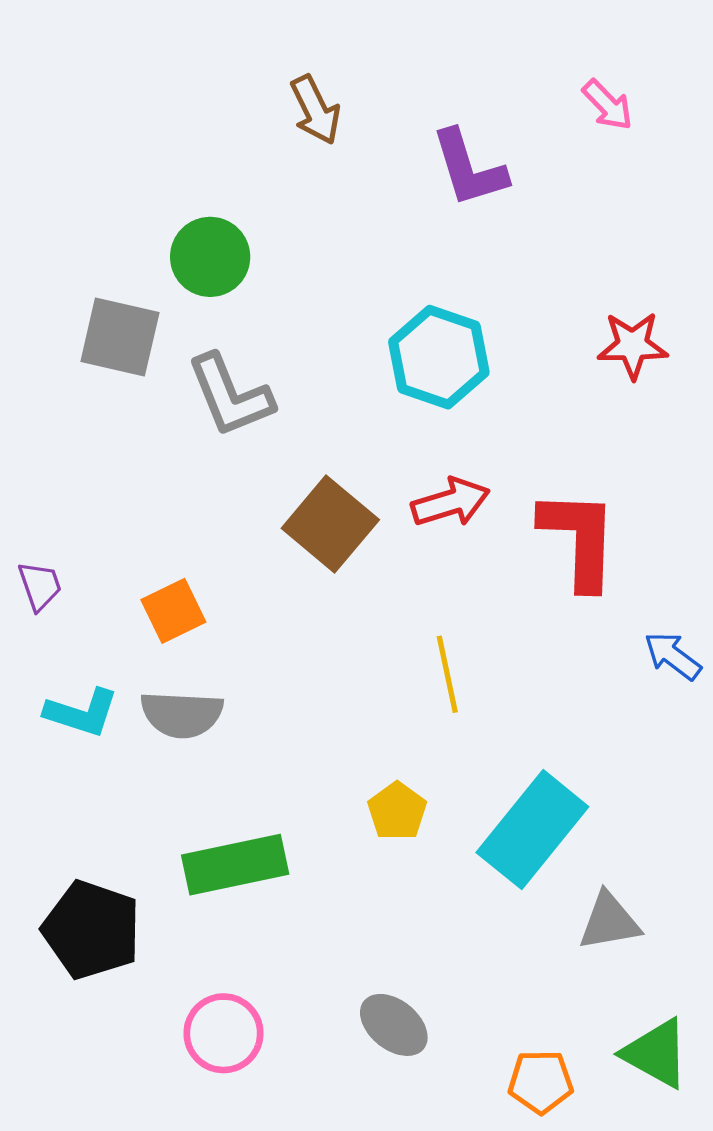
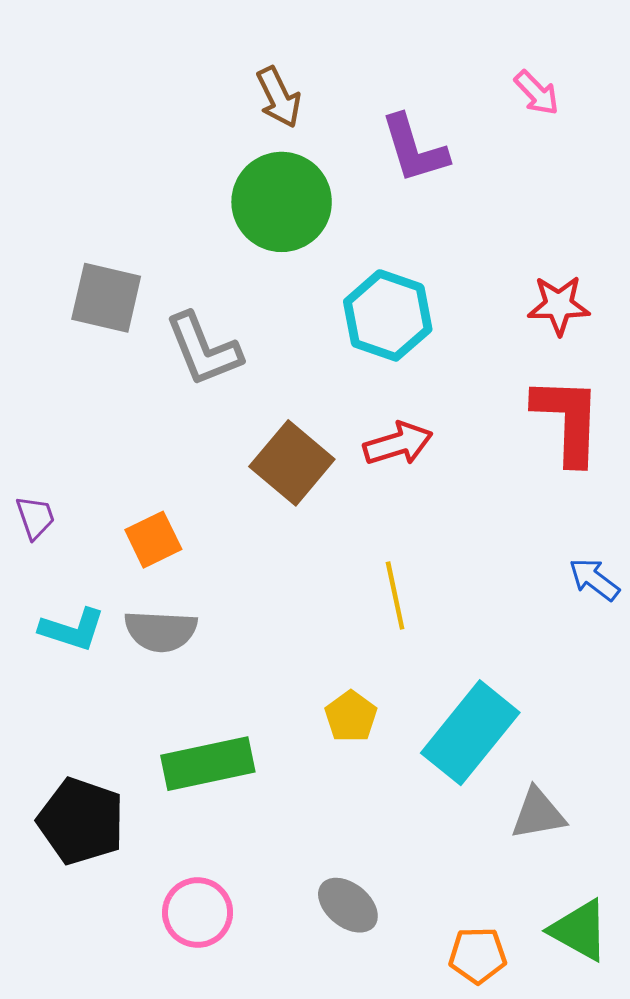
green circle: (210, 257) -> (282, 202), moved, size x1.4
red L-shape: (579, 539) -> (568, 420), moved

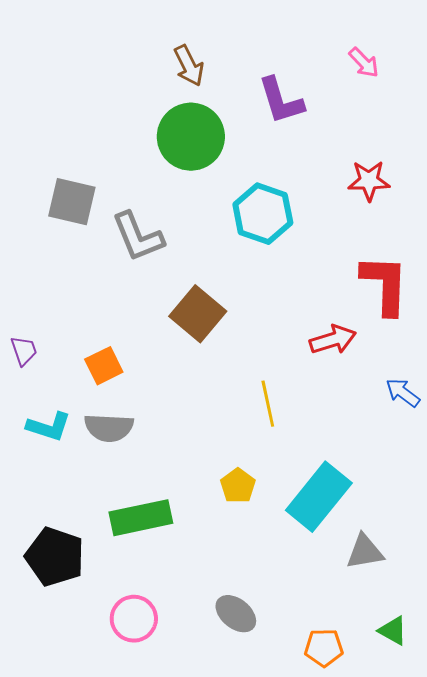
red star: (559, 305) -> (369, 181), moved
red arrow: (398, 444) -> (333, 340), moved
green triangle: (579, 930) -> (393, 631), size x0.7

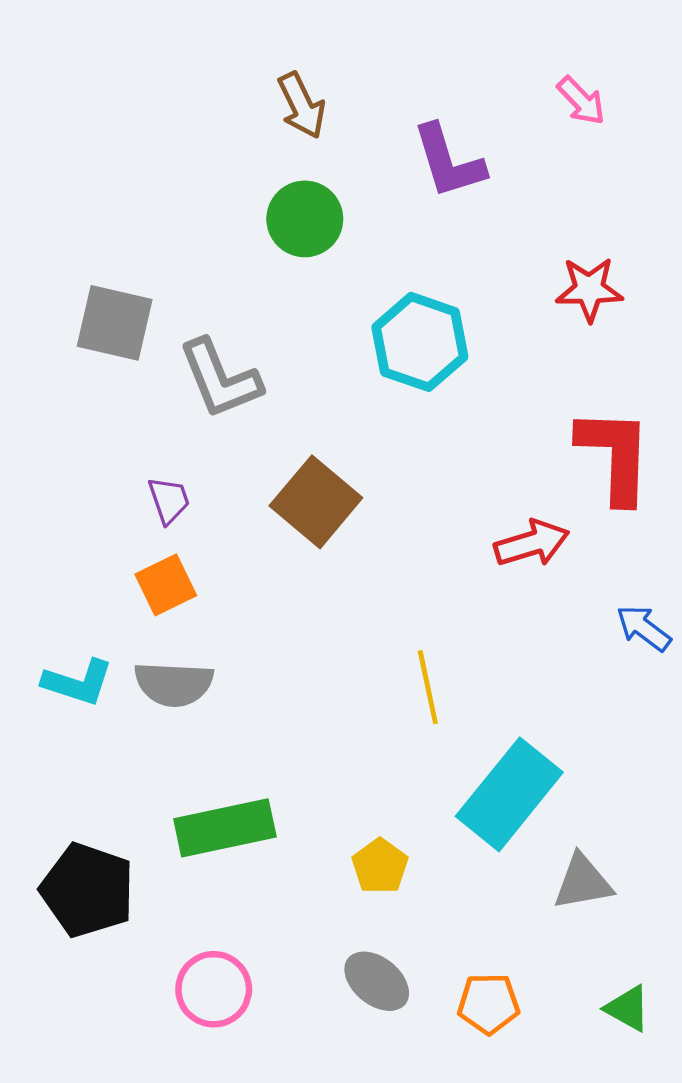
green circle: (191, 137) -> (305, 219), size x0.7
purple trapezoid: (24, 351) -> (169, 500), moved
yellow line: (268, 404) -> (428, 687), moved
yellow pentagon: (238, 486) -> (380, 866), moved
orange pentagon: (324, 648) -> (489, 1004), moved

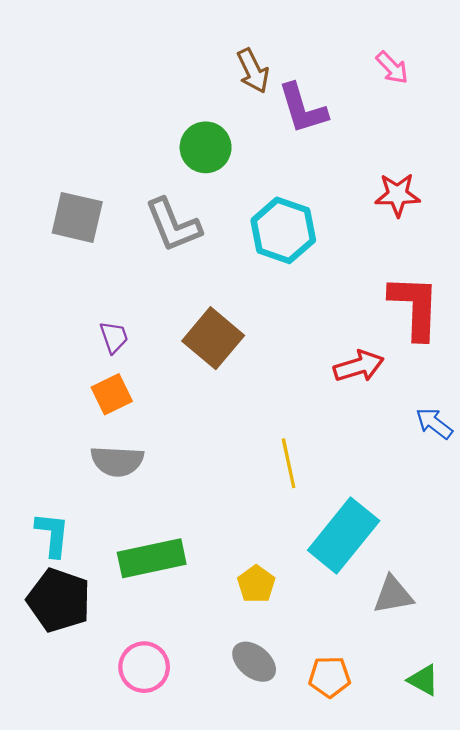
brown arrow: (302, 105) -> (253, 71), moved
gray L-shape: (220, 379) -> (173, 225), moved
cyan L-shape: (78, 682) -> (52, 534), moved, turned -102

